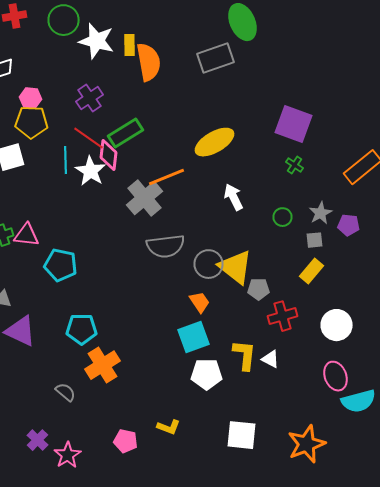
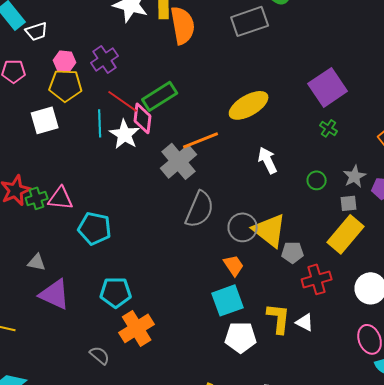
purple cross: (90, 98) -> (105, 59), moved
purple square: (294, 124) -> (328, 87), turned 36
gray semicircle: (166, 246) -> (200, 209), turned -60
yellow rectangle: (312, 271) -> (346, 234), size x1.5

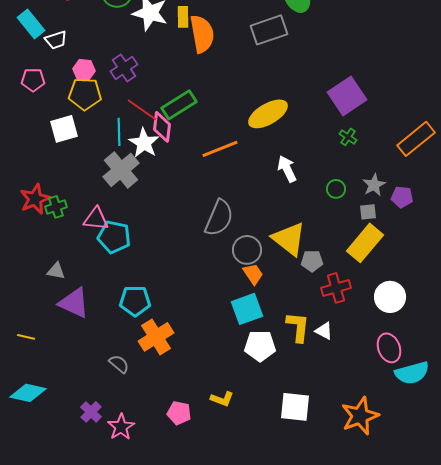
gray cross: (179, 161) -> (121, 170), moved
pink triangle: (61, 198) -> (96, 219), moved
gray circle: (243, 227) -> (247, 250), moved

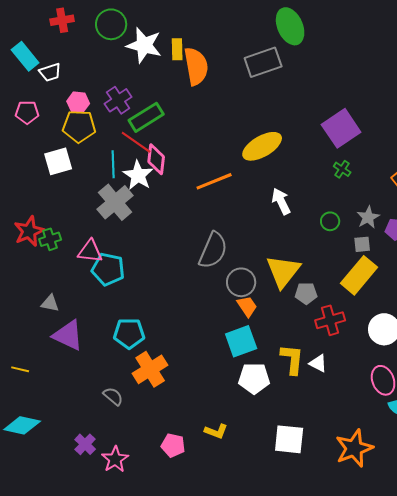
green rectangle: (179, 105) -> (146, 117), moved
yellow triangle: (289, 239) -> (283, 271), turned 30

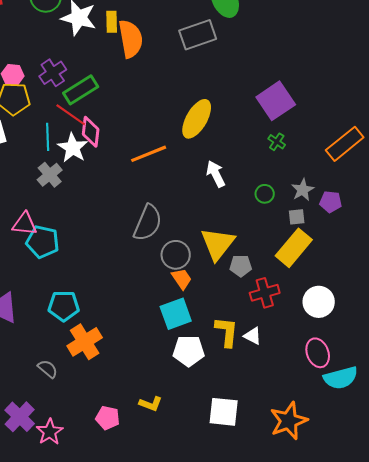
yellow ellipse: (262, 146) -> (197, 119), turned -30
gray cross: (115, 202) -> (50, 175), size x0.7
purple cross: (85, 444) -> (20, 417), size x1.4

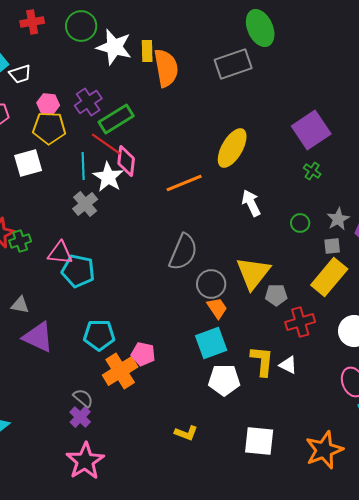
purple cross: (20, 417) -> (80, 417), moved, size x0.7
pink pentagon: (108, 418) -> (143, 354), moved
pink star: (50, 432) -> (85, 461), size x1.4

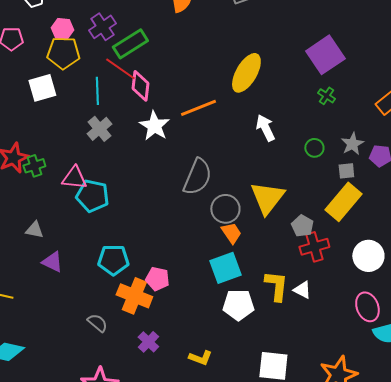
white star: (108, 177) -> (154, 126), moved
gray pentagon: (276, 295) -> (302, 226), moved, turned 30
purple triangle: (38, 337) -> (52, 262), size x0.7
orange cross: (120, 371) -> (134, 296), turned -36
purple cross: (80, 417) -> (148, 342), moved

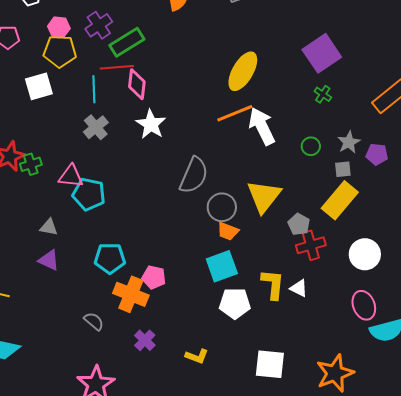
red line: (120, 69) -> (117, 67), turned -40
orange line: (198, 108) -> (235, 113), moved
white arrow: (265, 128) -> (262, 126), size x1.4
gray triangle: (34, 230) -> (49, 227), moved
orange trapezoid: (231, 233) -> (228, 231), turned 145

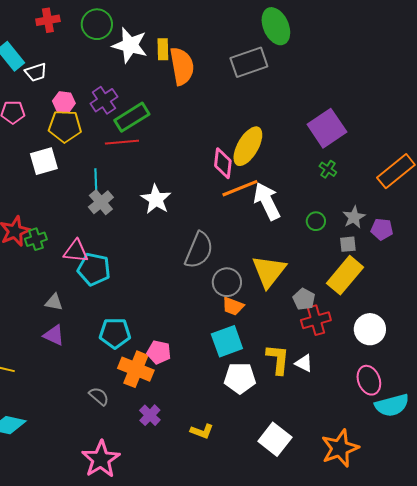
pink diamond: (137, 84) -> (223, 163), moved
cyan line: (94, 89) -> (96, 182), moved
white square: (270, 364) -> (275, 439), turned 32

